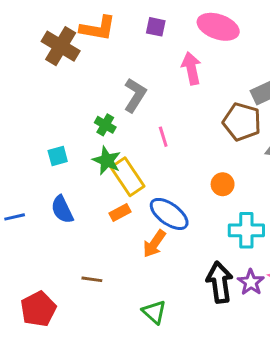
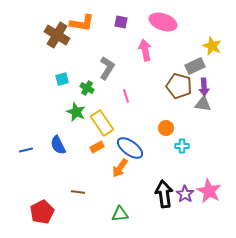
cyan square: (58, 156) -> (62, 79), moved
green star: (107, 160) -> (76, 112), moved
cyan cross: (246, 230) -> (182, 146), moved, size x0.6
green triangle: (154, 312) -> (120, 214), turned -48

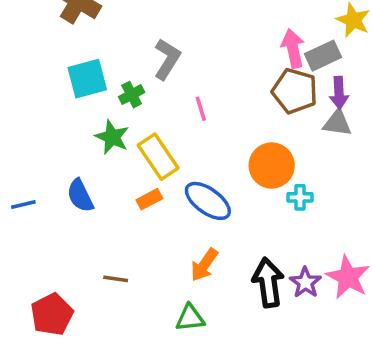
pink arrow: (145, 50) -> (293, 48), moved
cyan square: (62, 79) -> (87, 79), size x1.6
green cross: (87, 88) -> (132, 95), turned 32
orange circle: (166, 128) -> (272, 165), size x1.6
orange arrow: (120, 168) -> (204, 265), moved

